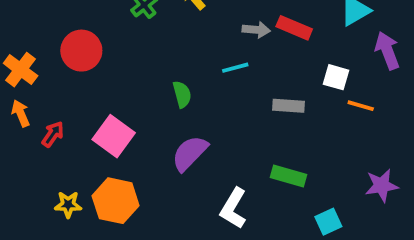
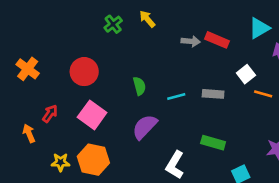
red circle: (81, 51) -> (84, 72), moved
cyan line: (235, 68) -> (176, 97), moved
white square: (336, 77) -> (246, 74), turned 36
orange arrow: (21, 113) -> (29, 133), moved

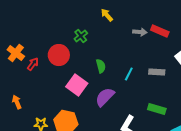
green cross: (113, 24) -> (81, 36), moved
cyan line: (176, 97) -> (129, 74), turned -48
red arrow: (50, 114) -> (33, 64), moved
pink square: (92, 115) -> (77, 85), moved

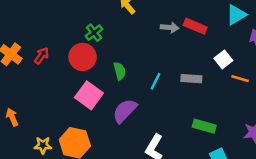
red circle: (59, 55) -> (83, 57), moved
red arrow: (33, 64) -> (42, 56), moved
green rectangle: (157, 109) -> (204, 126), moved

